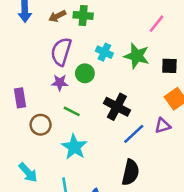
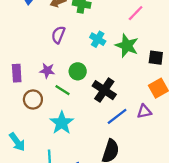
pink line: (157, 24) -> (136, 13), moved
purple semicircle: (61, 52) -> (58, 35), size x0.7
green circle: (85, 73) -> (78, 71), moved
purple star: (60, 83) -> (47, 71), moved

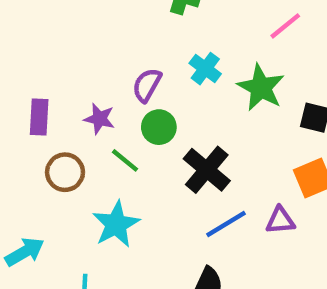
purple semicircle: (58, 35) -> (147, 85), moved
cyan arrow: (17, 142) -> (25, 252), turned -90

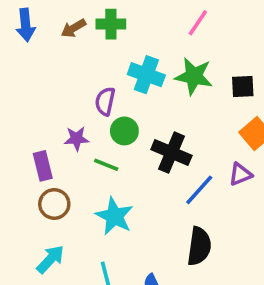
cyan cross: (205, 69) -> (146, 75), size x1.4
purple rectangle: (39, 117) -> (43, 166), moved
brown circle: (65, 172) -> (54, 204), moved

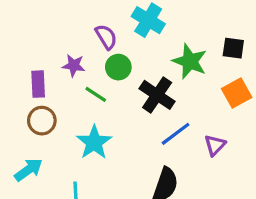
green star: (194, 76) -> (190, 61), moved
purple semicircle: (105, 101) -> (106, 37), turned 125
purple triangle: (240, 174) -> (215, 145), moved, turned -35

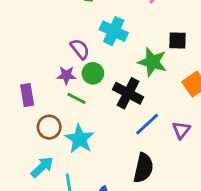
black square: (233, 48) -> (178, 40), moved
purple star: (74, 65) -> (66, 75), moved
brown circle: (42, 121) -> (49, 127), moved
cyan arrow: (28, 170) -> (42, 167), moved

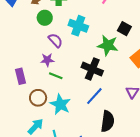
black square: (178, 40) -> (124, 29), turned 32
green circle: (93, 73) -> (45, 18), moved
blue line: (147, 124) -> (94, 96), moved

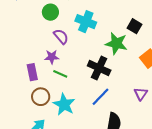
purple rectangle: (20, 76) -> (32, 72), moved

